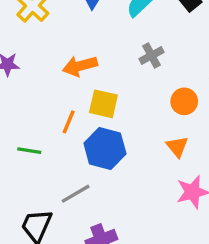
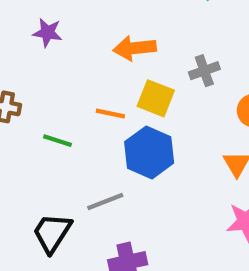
gray cross: (152, 56) -> (204, 71), moved
orange line: (69, 122) -> (110, 113), turned 70

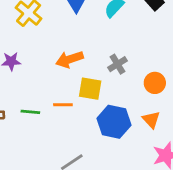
green line: (58, 141) -> (30, 112), moved
blue hexagon: (149, 152) -> (114, 122), moved

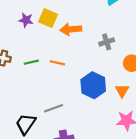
yellow square: (90, 89) -> (48, 18), moved
green line: (30, 112) -> (31, 62), turned -32

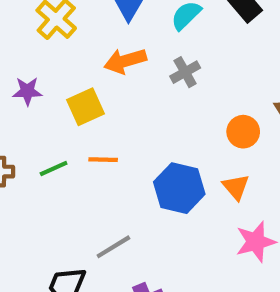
yellow square: (48, 18) -> (85, 107), moved, turned -36
orange arrow: (71, 29) -> (125, 61), moved
gray cross: (107, 42) -> (185, 72), moved

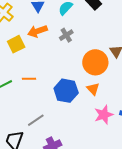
yellow square: (85, 107) -> (16, 44), moved
orange circle: (243, 132) -> (95, 62), size x1.6

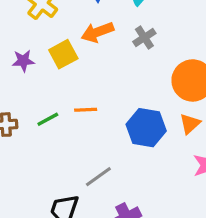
orange triangle: (93, 89) -> (190, 124), turned 32

